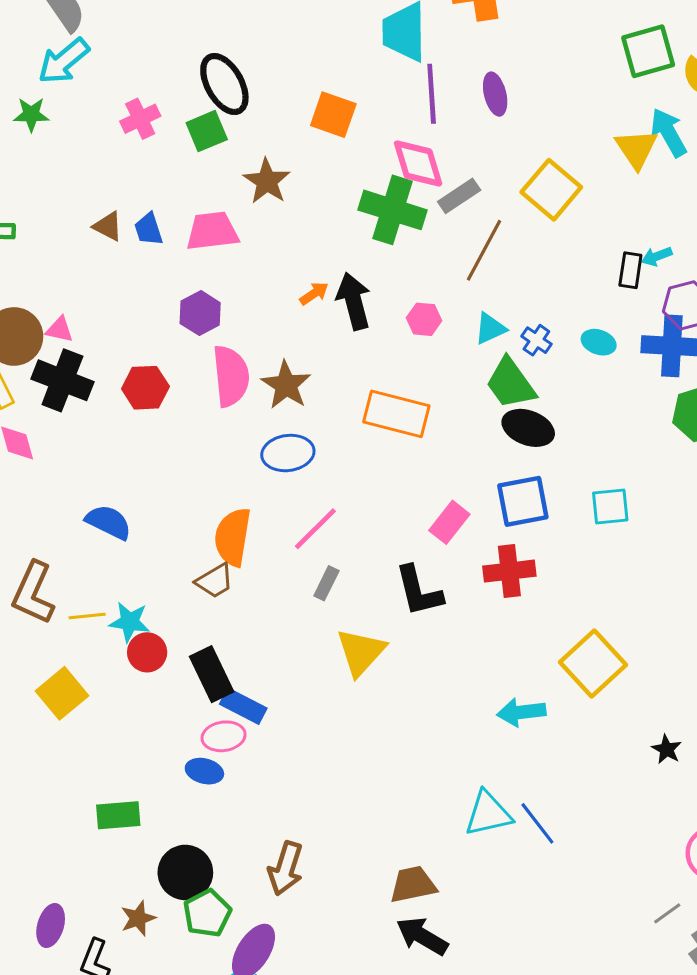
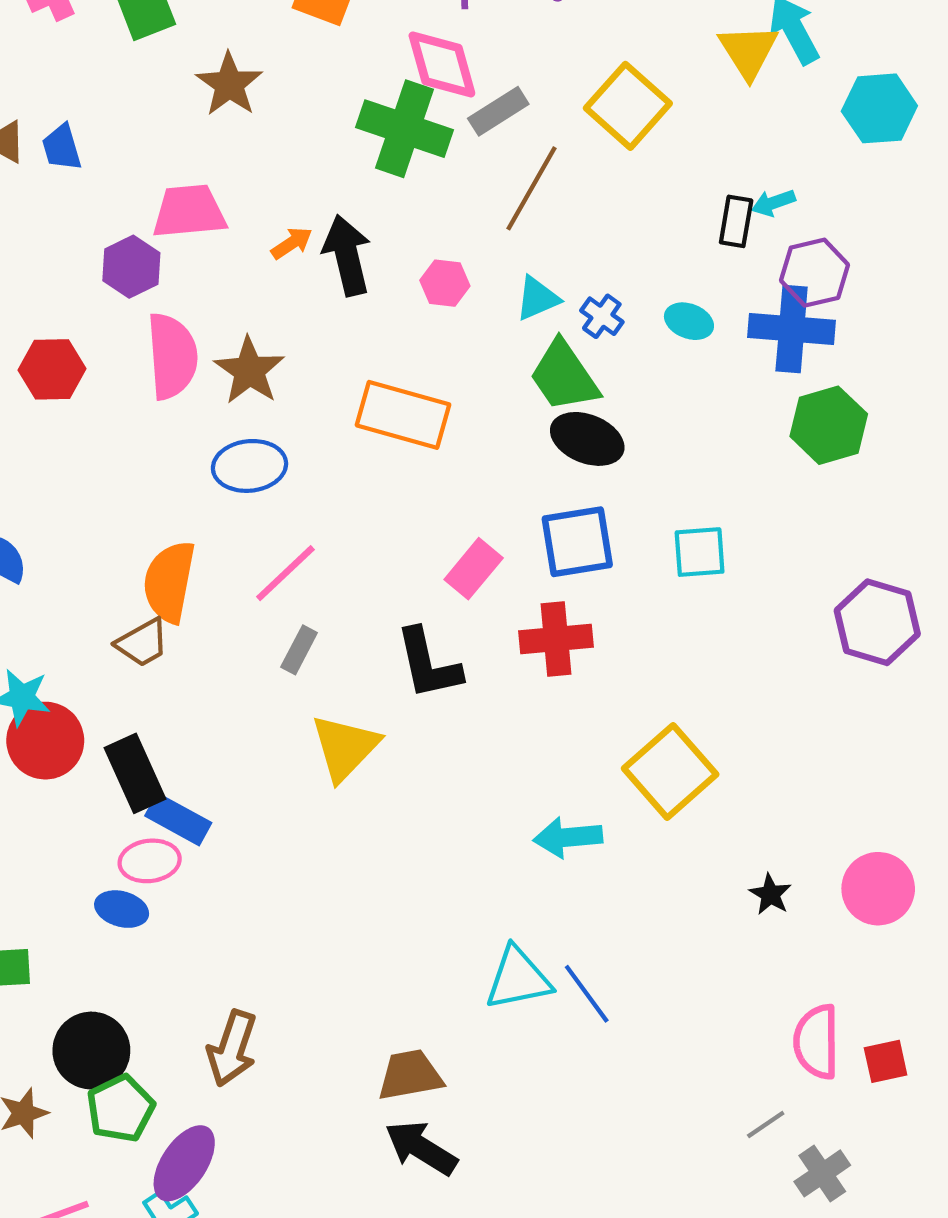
pink trapezoid: (212, 231) -> (189, 211), moved
red circle: (147, 652) -> (45, 741), size x1.4

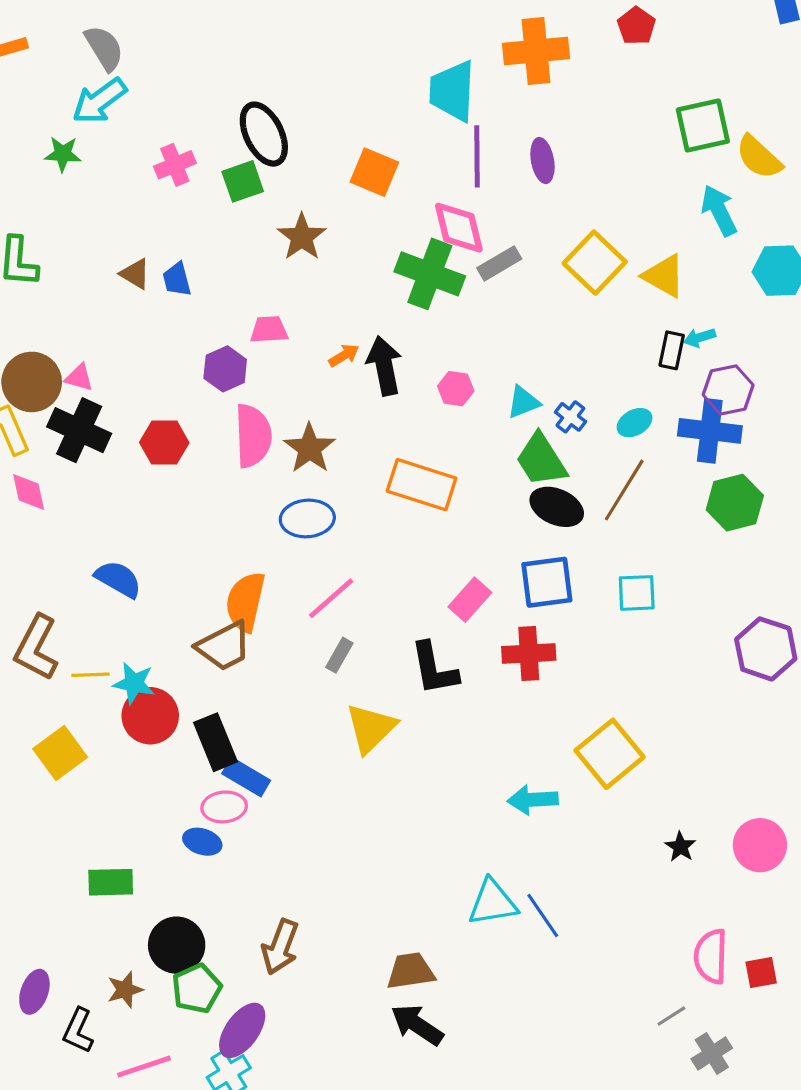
yellow triangle: (748, 51) -> (664, 276), moved, turned -30
brown line: (531, 188) -> (624, 490), moved
pink trapezoid: (189, 211) -> (269, 330), size x0.7
cyan ellipse: (689, 321) -> (635, 423), turned -52
brown trapezoid: (142, 643) -> (224, 646), size x1.4

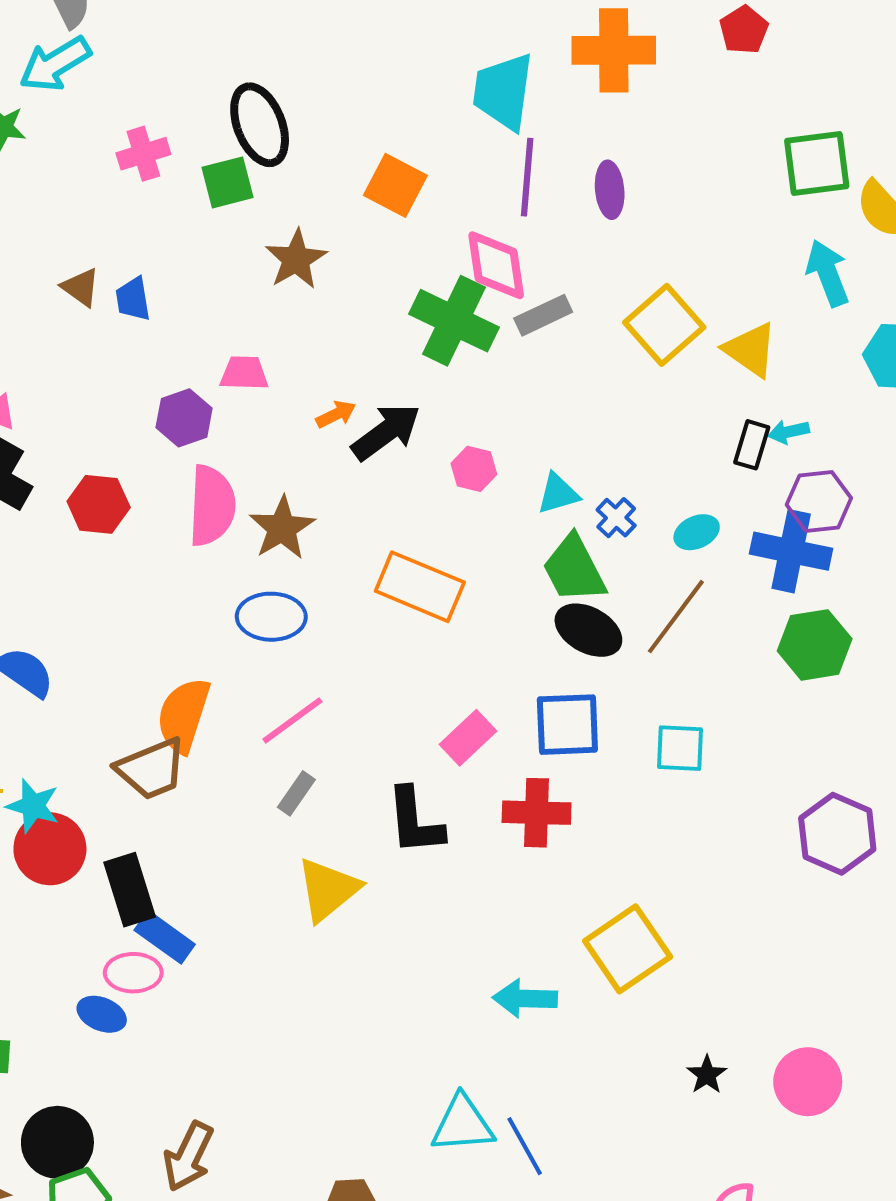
black arrow: (384, 366) -> (386, 432), turned 60

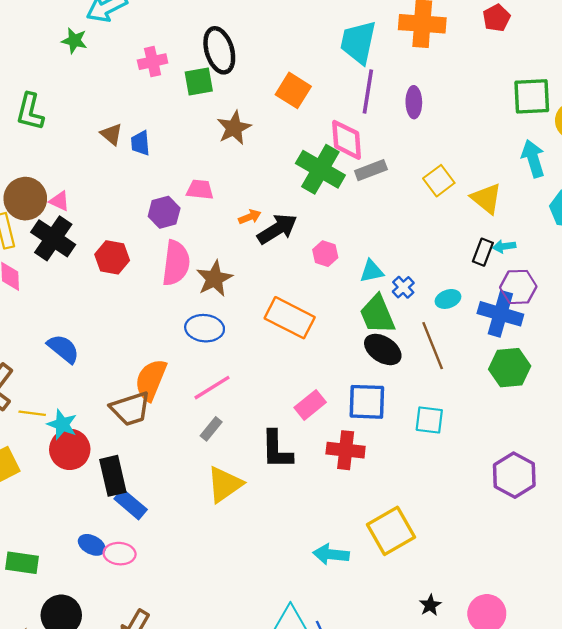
yellow square: (664, 325) -> (439, 181), size x0.7
brown line: (676, 617) -> (433, 346), turned -63
pink ellipse: (133, 973) -> (120, 554), moved

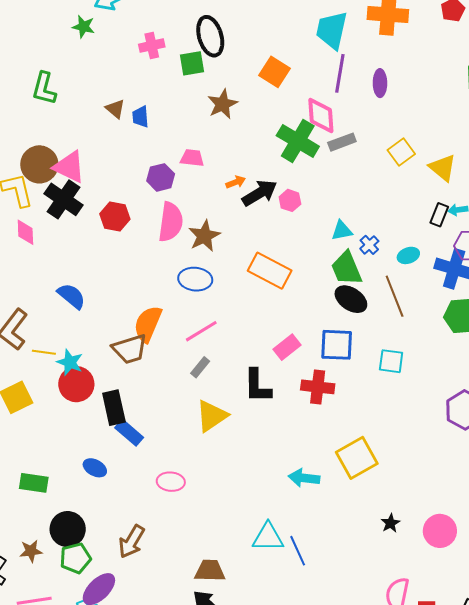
pink triangle: (59, 201) -> (69, 167), size x1.8
pink hexagon: (325, 254) -> (290, 200), moved
pink ellipse: (120, 554) -> (171, 482), moved

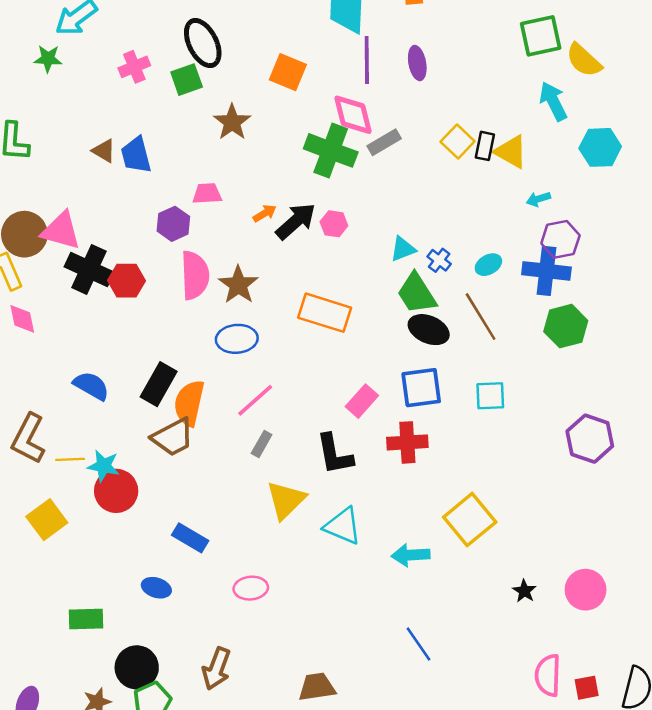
blue trapezoid: (141, 117) -> (136, 155), size x1.4
black cross: (64, 199) -> (89, 269), moved
black rectangle: (439, 215) -> (485, 146), moved
black rectangle: (114, 408) -> (159, 384), moved, turned 52
cyan triangle: (268, 537) -> (343, 526), moved, turned 32

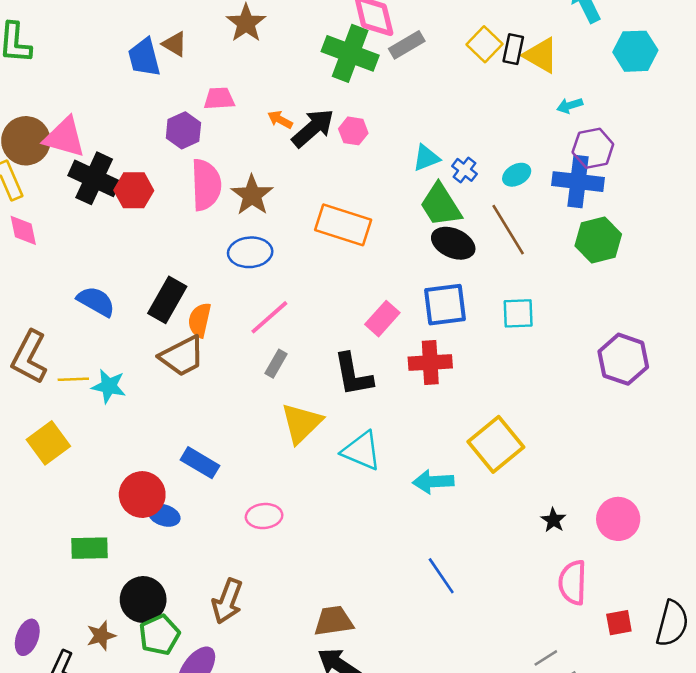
brown triangle: (104, 151) -> (175, 44), moved
orange arrow: (265, 213) -> (280, 120), turned -120
orange semicircle: (189, 403) -> (200, 320), size x0.7
red circle: (116, 491) -> (142, 495), moved
pink semicircle: (548, 675) -> (573, 583), moved

